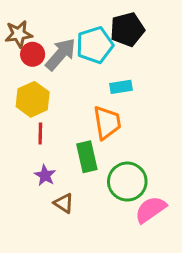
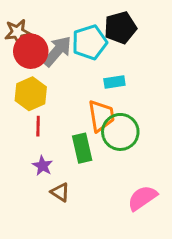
red circle: (33, 54) -> (31, 51), size x1.5
green circle: (127, 182) -> (120, 132), moved

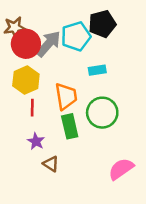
orange trapezoid: (101, 116) -> (66, 96), moved

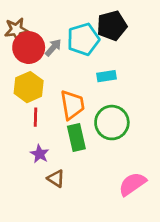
gray arrow: (48, 44) -> (53, 48), size x0.6

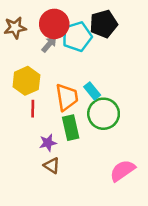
red circle: (29, 48) -> (54, 24), moved
cyan rectangle: (106, 76) -> (92, 91), moved, turned 60
purple star: (40, 154) -> (48, 143), moved, turned 30

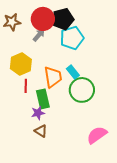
black pentagon: (104, 24) -> (63, 19), moved
cyan pentagon: (77, 37) -> (72, 38), moved
green rectangle: (71, 128) -> (43, 99), moved

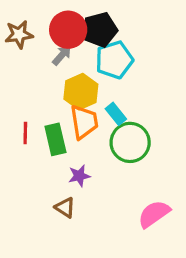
yellow hexagon: (21, 64) -> (81, 92), moved
red line: (26, 86) -> (25, 133), moved
green rectangle: (43, 99) -> (55, 139), moved
purple star: (38, 113) -> (79, 176), moved

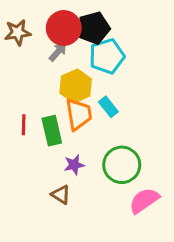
green circle: (130, 142) -> (122, 165), moved

